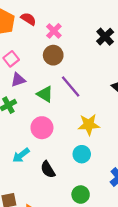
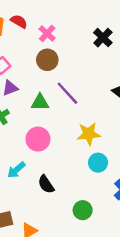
green triangle: (45, 94) -> (40, 102), turned -30
cyan circle: (82, 154) -> (98, 163), moved

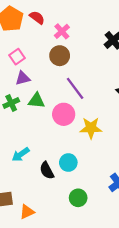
green triangle: (40, 102) -> (36, 101), moved
pink circle: (38, 139) -> (64, 114), moved
cyan circle: (98, 163) -> (68, 163), moved

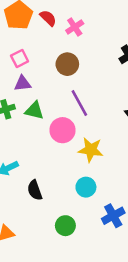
pink cross: (62, 31) -> (75, 27), moved
cyan circle: (68, 163) -> (86, 187), moved

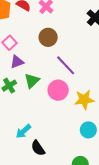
green triangle: (34, 111) -> (32, 81), turned -42
black semicircle: (35, 190) -> (38, 148), moved

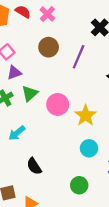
purple line: (66, 65) -> (79, 57), moved, turned 65
yellow star: (84, 100) -> (86, 115), turned -30
cyan arrow: (23, 131) -> (17, 133), moved

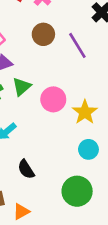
purple line: (79, 57) -> (77, 45), turned -55
green circle: (79, 185) -> (77, 191), size x1.5

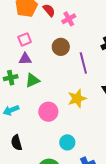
pink circle: (53, 99) -> (48, 112), moved
yellow star: (85, 112) -> (77, 98), moved

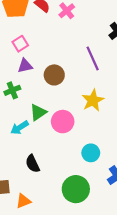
brown circle: (61, 47) -> (54, 75), moved
green triangle: (33, 80) -> (38, 112), moved

